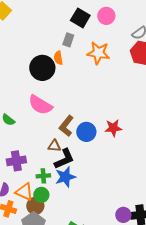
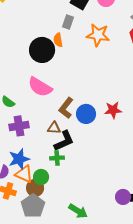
purple cross: (16, 161) -> (19, 126), moved
green cross: (43, 176) -> (57, 158), moved
blue star: (65, 177) -> (19, 159), moved

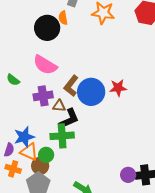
blue circle: (86, 114) -> (91, 92), size x1.4
purple cross: (19, 126) -> (43, 96), moved
green cross: (57, 158) -> (62, 136), size x1.6

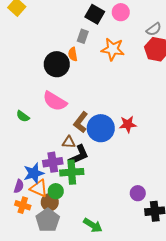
purple cross: (43, 96) -> (53, 162), moved
purple circle: (128, 175) -> (138, 193), moved

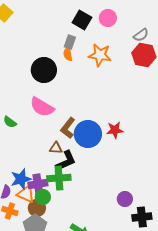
orange semicircle: (73, 54) -> (68, 54), moved
purple cross: (53, 162) -> (38, 184), moved

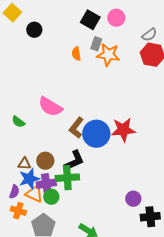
gray rectangle: (70, 42) -> (96, 44), moved
black circle: (44, 70) -> (34, 30), moved, size x0.6
red star: (115, 130) -> (123, 130), size x1.4
brown triangle: (56, 148) -> (24, 164), moved
brown circle: (37, 208) -> (45, 161), moved

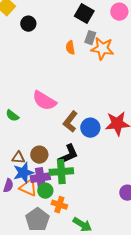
pink circle: (116, 18) -> (119, 12), moved
blue circle: (96, 134) -> (90, 128), size x0.7
orange cross: (18, 211) -> (59, 205), moved

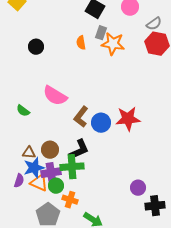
black circle: (28, 24) -> (36, 47), moved

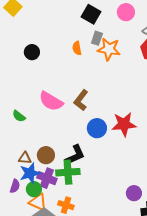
brown L-shape: (81, 117) -> (81, 100), moved
purple cross: (51, 173) -> (47, 178), turned 30
orange triangle: (39, 183) -> (38, 202), moved
green circle: (56, 186) -> (34, 189), moved

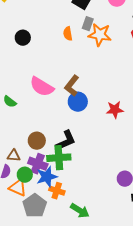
red star: (124, 124) -> (115, 110), size x0.7
blue circle: (97, 128) -> (78, 102), moved
brown triangle: (25, 158) -> (14, 156), moved
blue star: (30, 173) -> (47, 177), moved
orange triangle: (38, 202) -> (18, 188), moved

